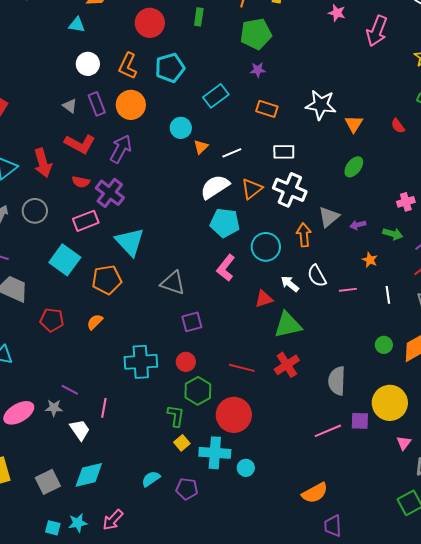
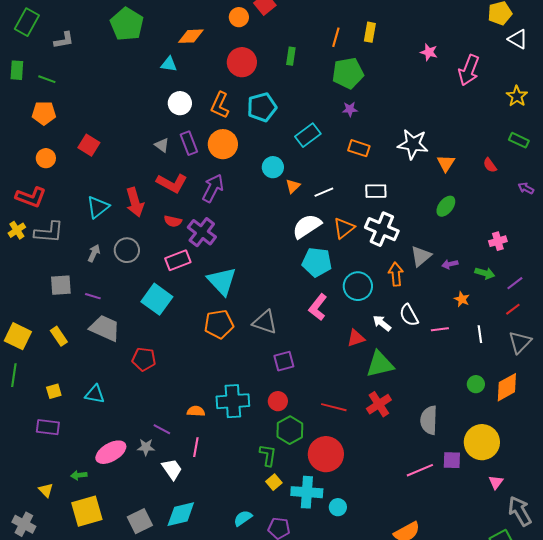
orange pentagon: (107, 280) -> (219, 324), moved
orange semicircle: (95, 322) -> (196, 411), moved, turned 48

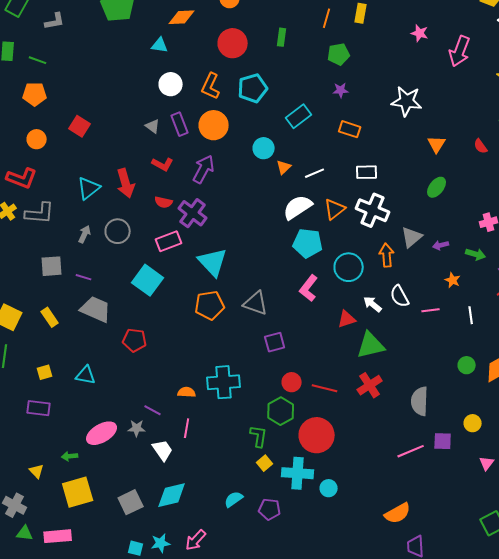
green pentagon: (348, 73) -> (339, 54), size x0.7
white star: (413, 144) -> (407, 101), moved
red L-shape: (172, 183) -> (163, 164), size x0.7
red circle: (278, 401) -> (292, 382), moved
yellow circle: (482, 442) -> (473, 423), size x0.5

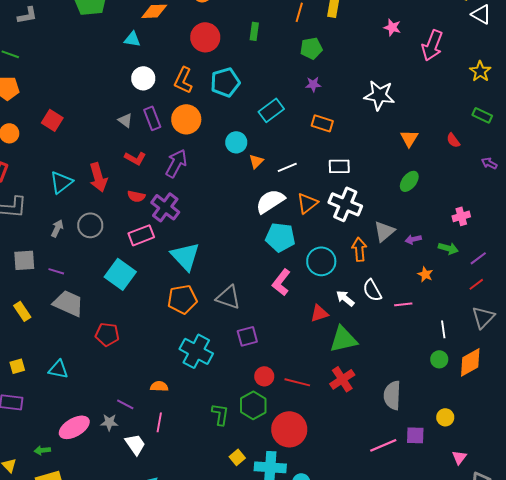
white line: (471, 315) -> (443, 329), moved
cyan cross: (224, 382) -> (196, 351), moved, turned 32
green L-shape: (259, 436) -> (220, 414), moved

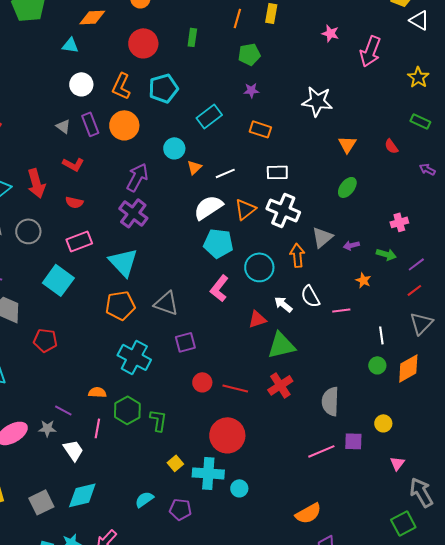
purple arrow: (176, 163) -> (137, 177), moved
purple cross: (165, 207) -> (133, 213), moved
green hexagon: (253, 405) -> (127, 410), moved

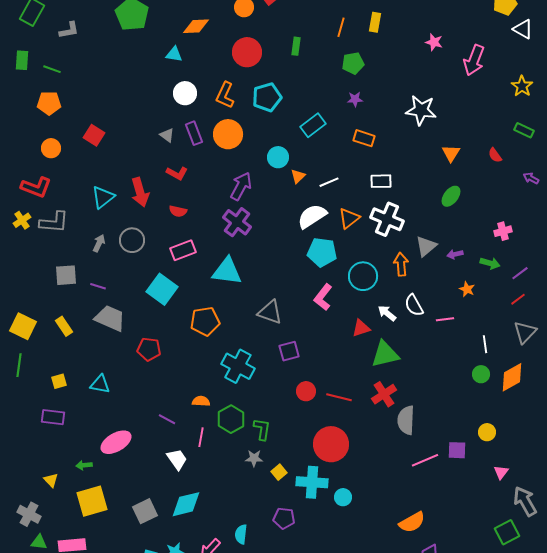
cyan triangle: (123, 262) -> (227, 271), turned -40
orange pentagon: (120, 305) -> (205, 321), moved
gray semicircle: (330, 401) -> (406, 420), moved
gray star: (47, 428) -> (254, 458), moved
cyan semicircle: (144, 499) -> (241, 534), moved, turned -48

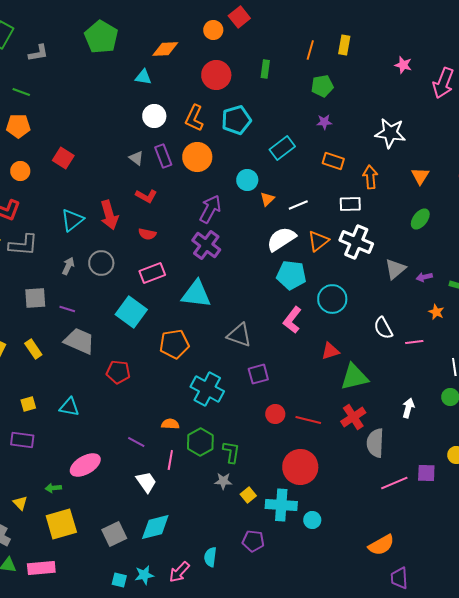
orange arrow: (401, 264) -> (370, 177), moved
white arrow: (387, 313) -> (408, 408), moved, turned 66

